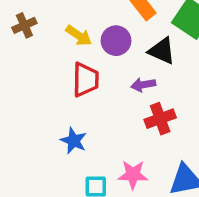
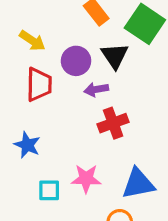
purple circle: (116, 41) -> (76, 61), moved
black triangle: (162, 51) -> (115, 56), turned 32

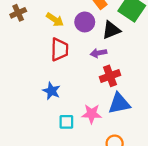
black triangle: (115, 56) -> (111, 30), turned 42
purple circle: (76, 61) -> (85, 22), moved
blue triangle: (138, 184) -> (119, 103), moved

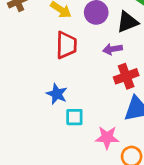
pink star: (92, 114) -> (107, 137), moved
cyan square: (66, 122) -> (74, 117), moved

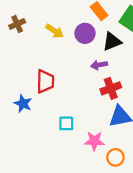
red trapezoid: (66, 45) -> (45, 81), moved
blue star: (57, 94) -> (23, 104), moved

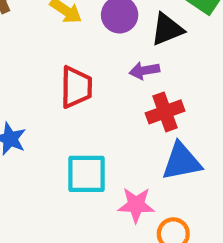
red trapezoid: (45, 81) -> (76, 87), moved
cyan square: (66, 123) -> (87, 174), size x1.5

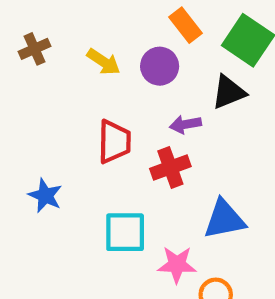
black triangle: (167, 29) -> (229, 92), moved
red cross: (165, 112) -> (170, 168), moved

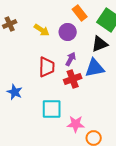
purple arrow: (185, 124) -> (71, 59), moved, turned 128
blue triangle: (224, 219) -> (95, 68), moved

